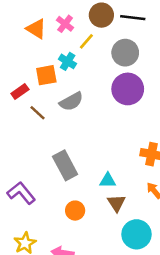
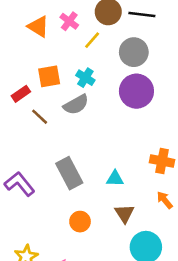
cyan cross: (68, 61) -> (85, 78), moved
cyan triangle: (108, 180) -> (115, 179), moved
purple L-shape: (21, 193) -> (20, 184), moved

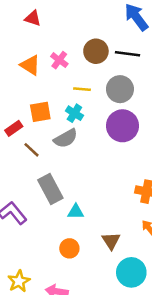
yellow line: (92, 40) -> (82, 89), moved, turned 54
gray rectangle: (69, 173) -> (50, 189), moved
cyan triangle: (115, 179) -> (76, 212), moved

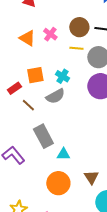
yellow line: (82, 89) -> (76, 48), moved
orange circle: (69, 248) -> (58, 183), size x1.5

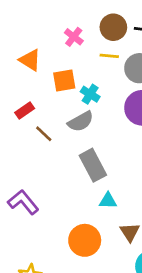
orange triangle: (27, 38) -> (30, 60), moved
orange square: (35, 75) -> (64, 80), moved
gray rectangle: (43, 136) -> (93, 165), moved
cyan triangle: (63, 154) -> (108, 201), moved

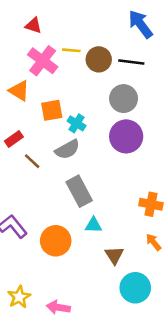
pink cross: (74, 37) -> (43, 61), moved, size x1.6
yellow line: (109, 56) -> (71, 50), moved
orange circle: (85, 240) -> (56, 241), moved

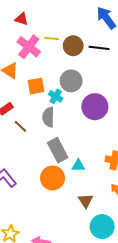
gray circle: (124, 99) -> (71, 81), moved
gray semicircle: (67, 149) -> (48, 117), turned 120
cyan triangle: (94, 225) -> (78, 166), moved
orange circle: (56, 241) -> (53, 178), moved

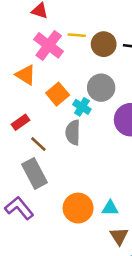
orange square: (36, 86) -> (58, 94), turned -30
gray rectangle: (58, 150) -> (35, 173), moved
cyan triangle: (78, 166) -> (110, 208), moved

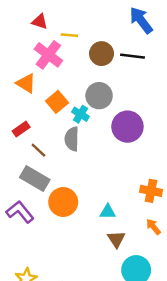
yellow line: (77, 35) -> (69, 35), moved
gray rectangle: (35, 173) -> (35, 179), turned -32
orange circle: (78, 208) -> (63, 202), moved

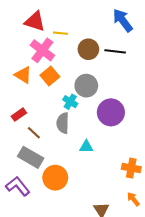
red triangle: (40, 21) -> (35, 21), size x1.5
orange square: (57, 102) -> (50, 76), moved
cyan triangle: (108, 212) -> (86, 147), moved

